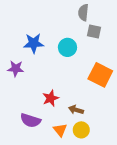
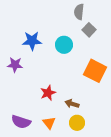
gray square: (94, 32) -> (89, 30), turned 32
purple semicircle: (30, 120) -> (21, 122), moved
orange triangle: (60, 130) -> (49, 123), moved

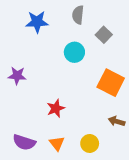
gray semicircle: (79, 12) -> (78, 15), moved
blue star: (32, 41) -> (37, 22), moved
brown arrow: (72, 104) -> (117, 121), moved

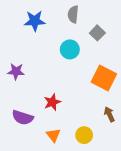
brown arrow: (117, 121) -> (109, 114), turned 48
purple semicircle: (24, 142) -> (23, 118), moved

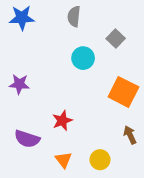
gray semicircle: (73, 14) -> (74, 16), moved
blue star: (35, 21) -> (22, 18), moved

